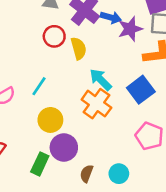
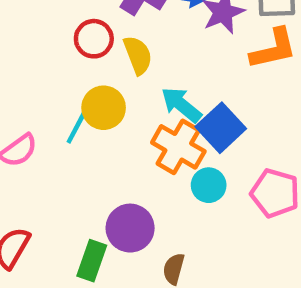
blue square: (141, 90) -> (221, 128), moved
yellow circle: (50, 120) -> (104, 108), moved
cyan circle: (119, 174) -> (209, 185), moved

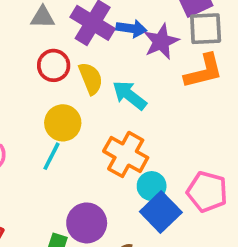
cyan arrow: (181, 105) -> (129, 95), moved
cyan line: (77, 127) -> (52, 156), moved
blue square: (221, 128) -> (161, 212), moved

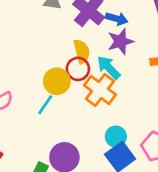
purple star: (161, 42) -> (121, 41), moved
red circle: (54, 65) -> (78, 69), moved
orange cross: (126, 154) -> (100, 90), moved

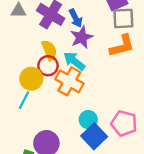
blue arrow: (117, 19) -> (76, 18), turned 54

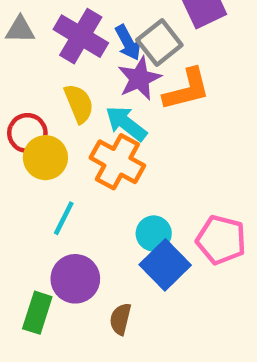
gray square: (123, 18) -> (159, 42), moved, turned -35
orange L-shape: (122, 46) -> (187, 89), moved
red circle: (48, 66) -> (27, 133), moved
cyan line: (24, 100) -> (64, 218), moved

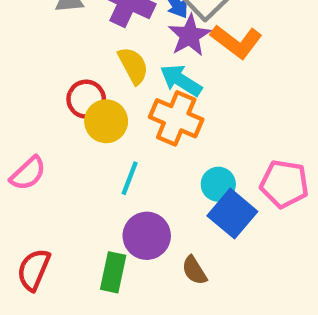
orange L-shape: (187, 89) -> (236, 42), turned 57
brown semicircle: (120, 319) -> (194, 270), turned -40

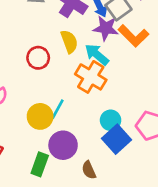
purple star: (189, 35) -> (106, 28), turned 30
yellow circle: (106, 121) -> (40, 116), moved

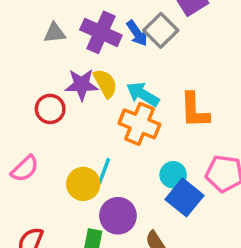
purple star: (106, 28) -> (81, 85), moved
orange L-shape: (133, 36) -> (194, 110), moved, turned 52
red circle: (38, 58) -> (50, 109), moved

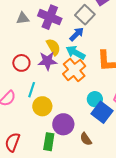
blue arrow: (137, 33) -> (77, 34), moved, turned -98
purple star: (81, 85) -> (47, 61), moved
orange cross: (139, 124) -> (74, 70), turned 30
cyan line: (104, 171) -> (32, 90), moved

